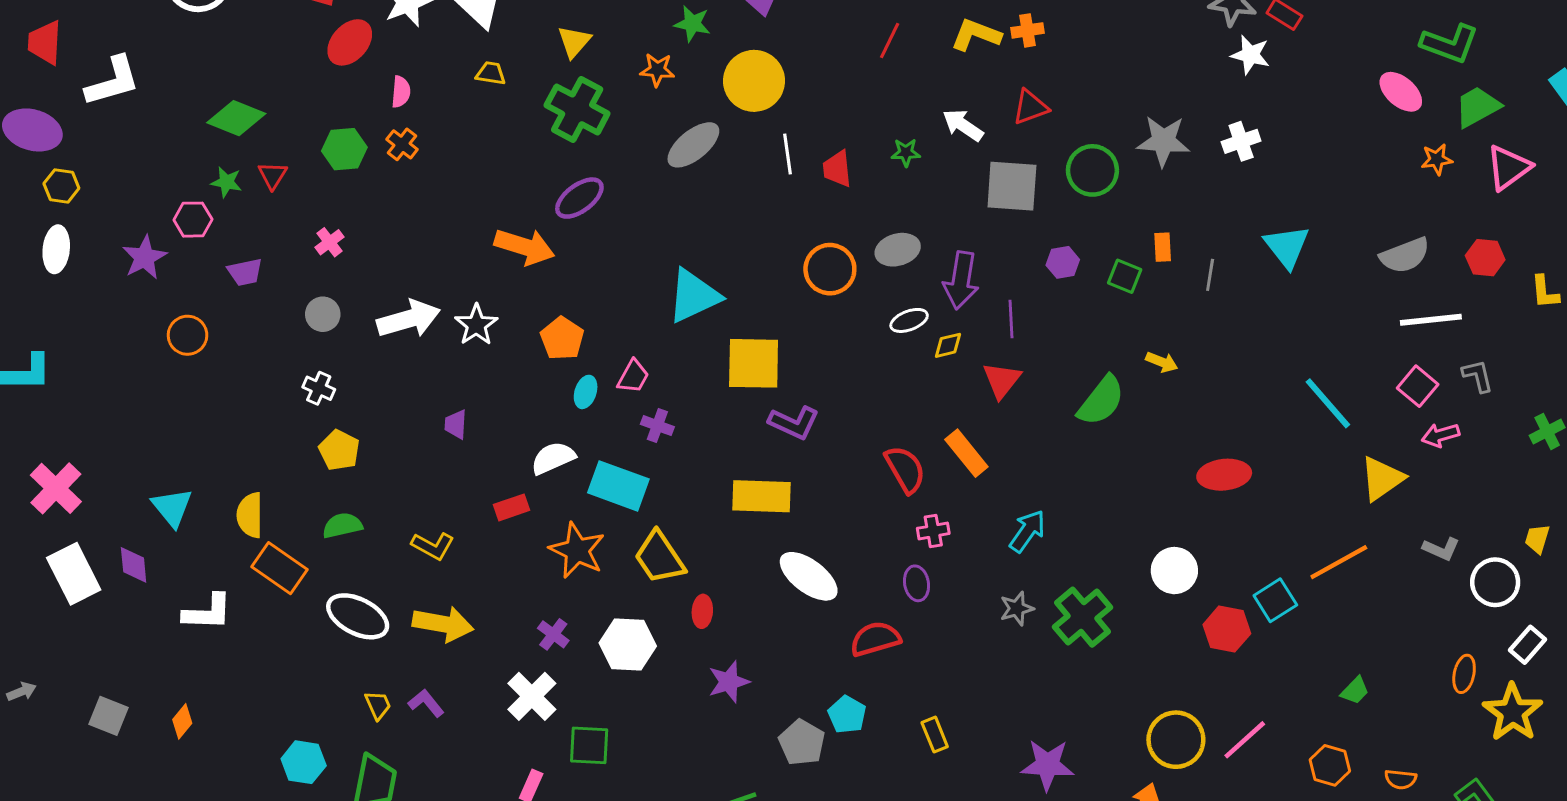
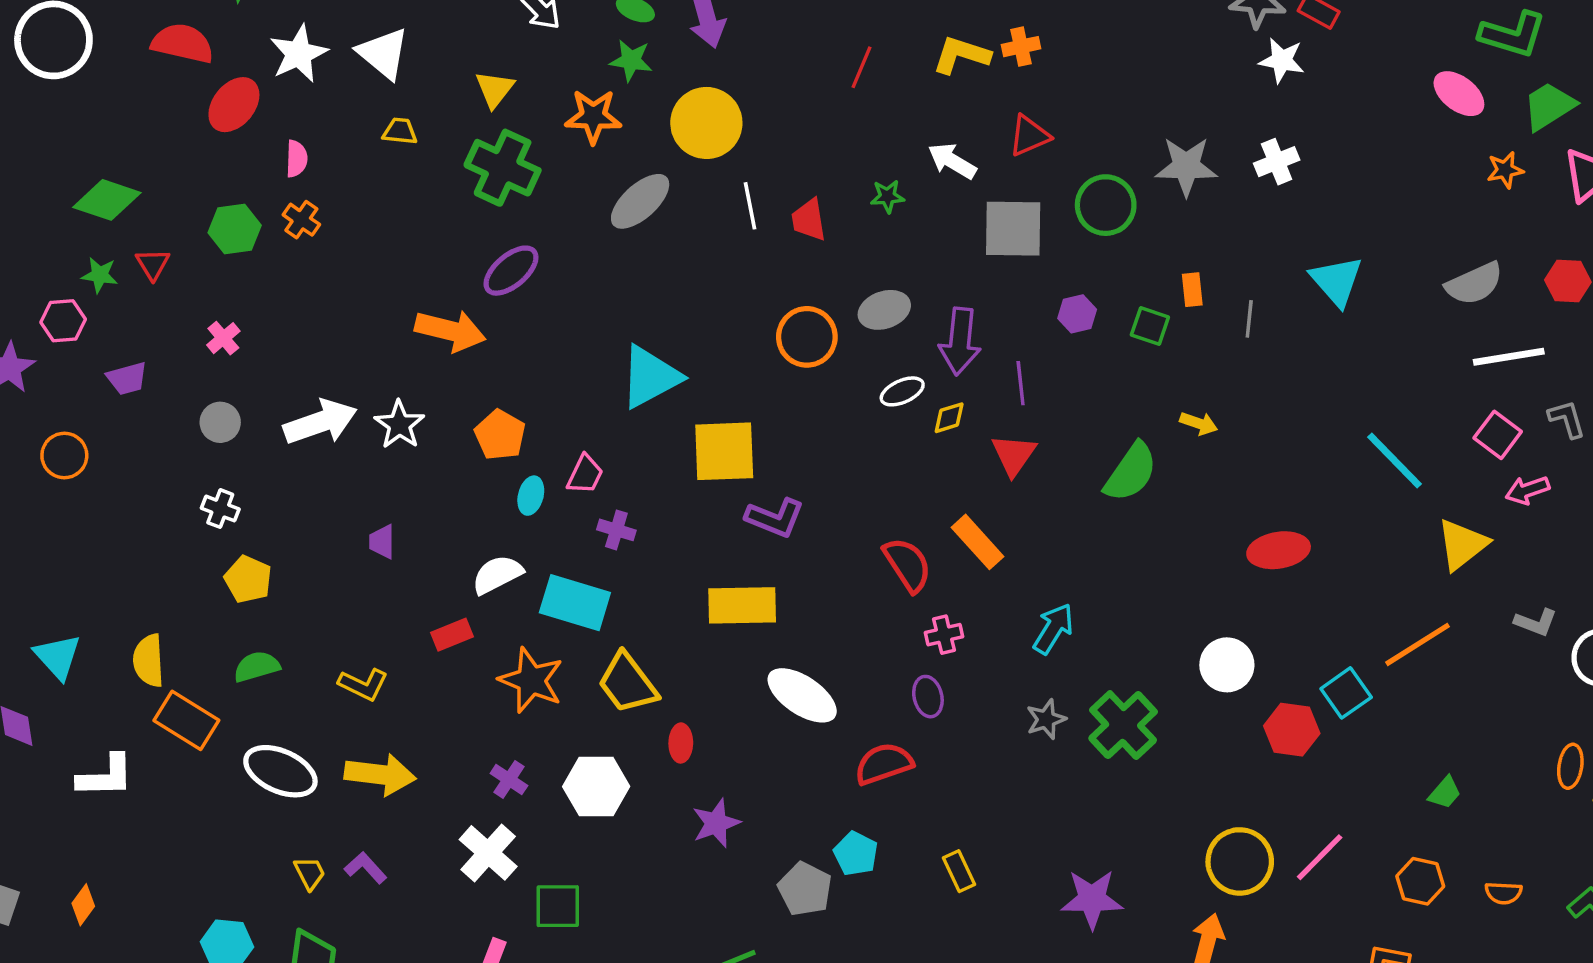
orange star: (657, 70) -> (593, 116), size x1.4

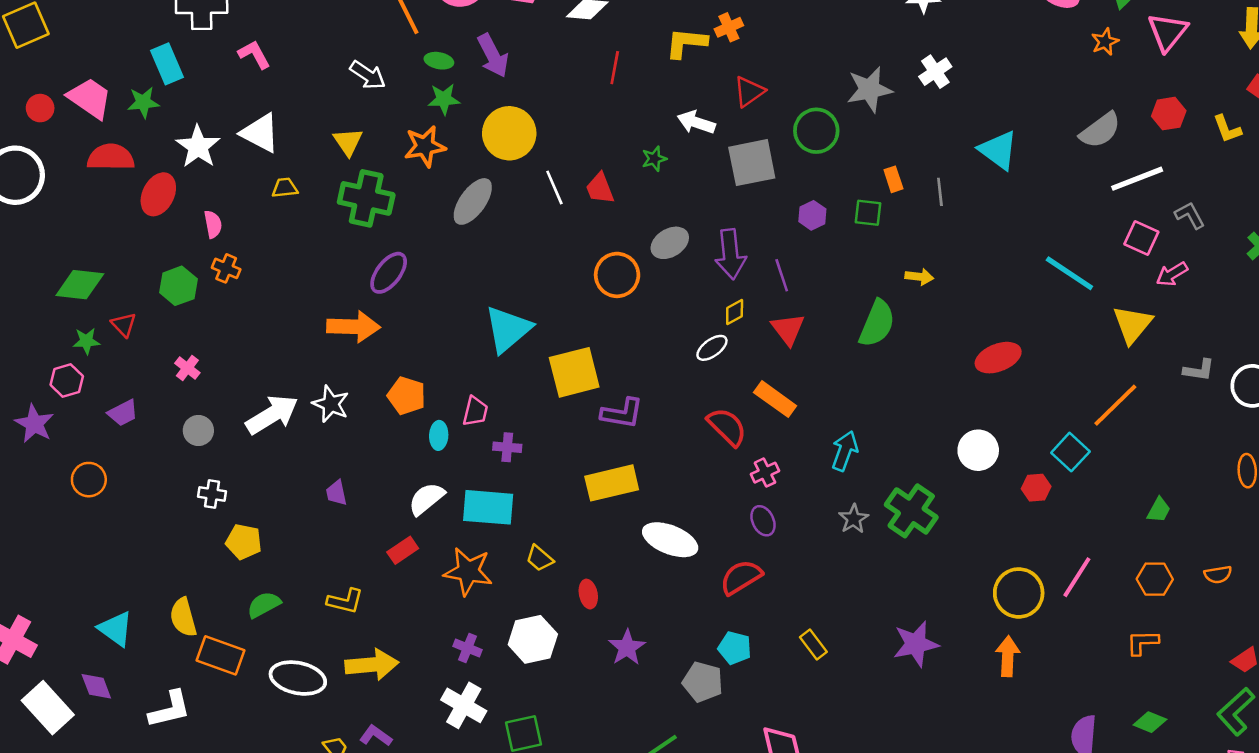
white ellipse: (902, 391) -> (712, 348), moved
yellow trapezoid: (628, 683) -> (540, 558), size x0.6
red hexagon: (1292, 730) -> (1036, 488), size x0.7

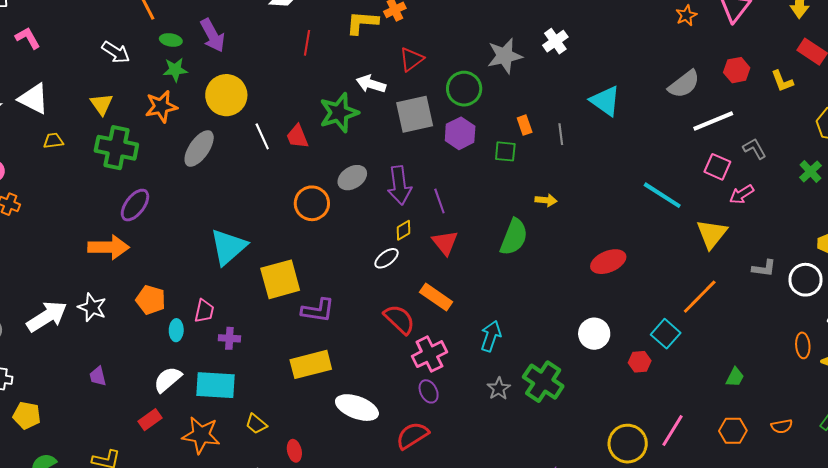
green star: (654, 159) -> (339, 113), size x2.0
purple hexagon: (812, 215) -> (460, 133), moved, size x1.4
pink cross: (765, 473) -> (429, 354), size x1.6

